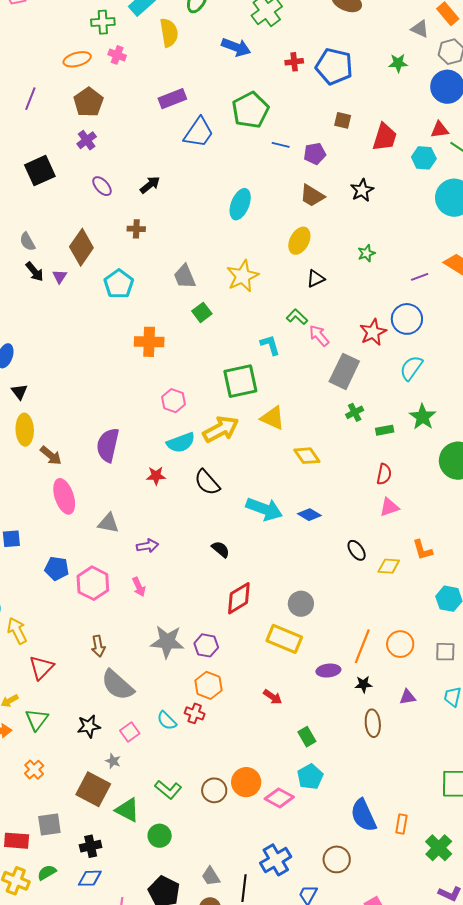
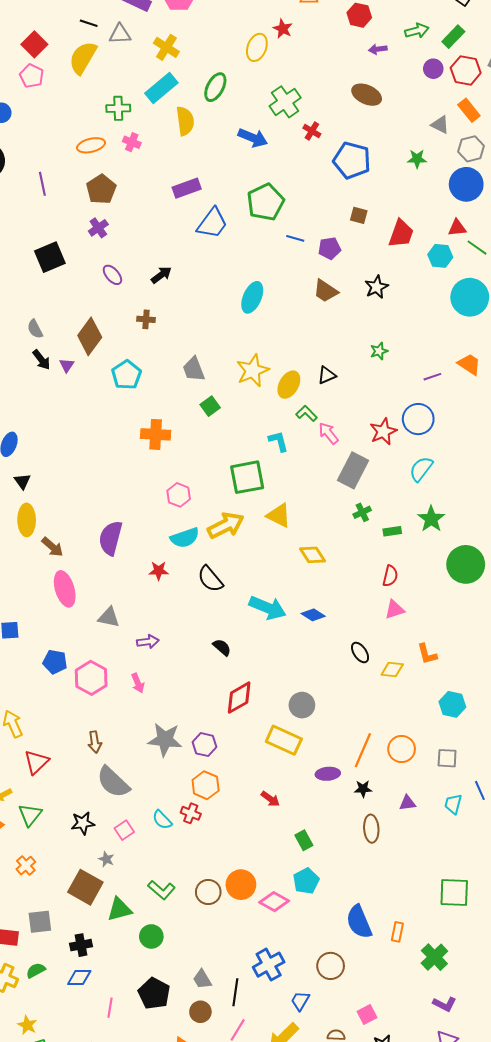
red cross: (294, 62) -> (312, 131), moved, turned 36
purple line: (30, 99) -> (42, 184), turned -35
yellow ellipse: (299, 241) -> (289, 385), moved
green triangle: (127, 810) -> (119, 909), turned -44

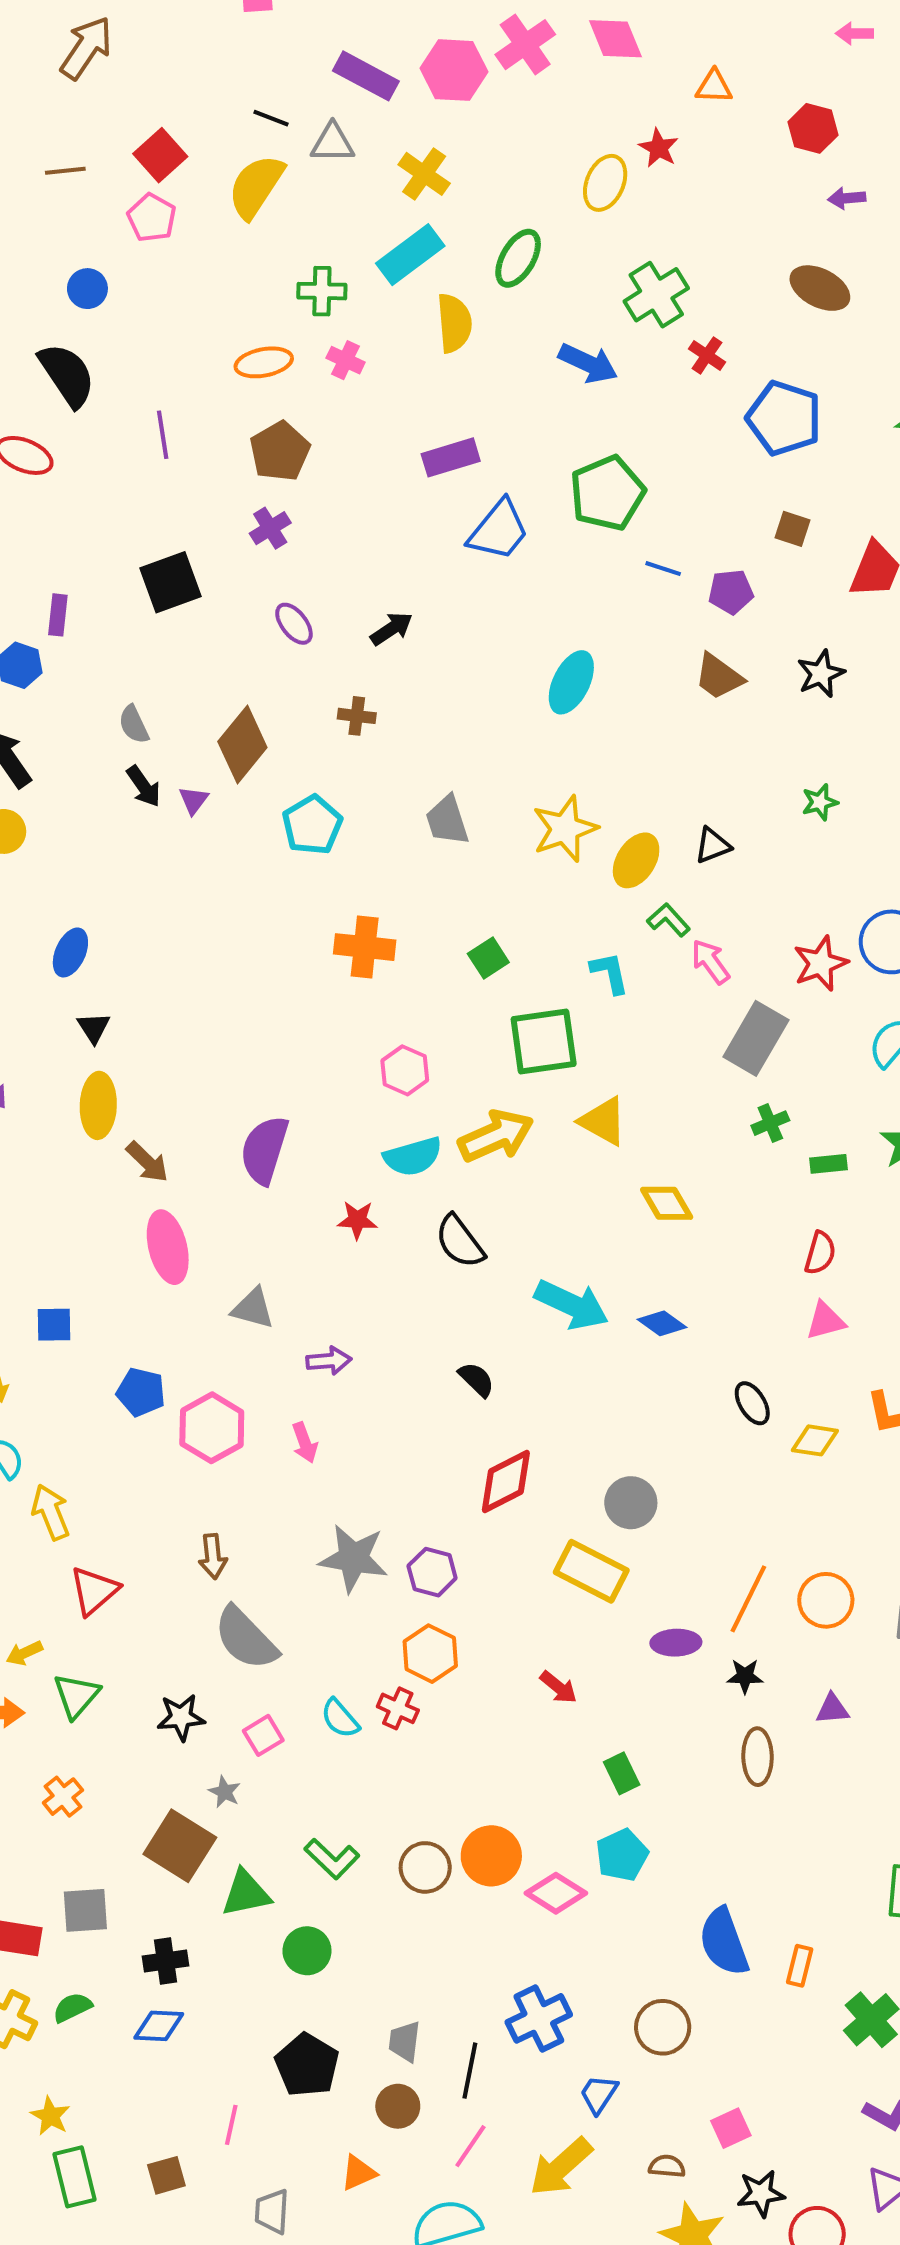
green square: (210, 406) -> (488, 958), moved
gray trapezoid: (202, 979) -> (405, 2041), turned 35
pink line: (110, 1008) -> (231, 2125), moved

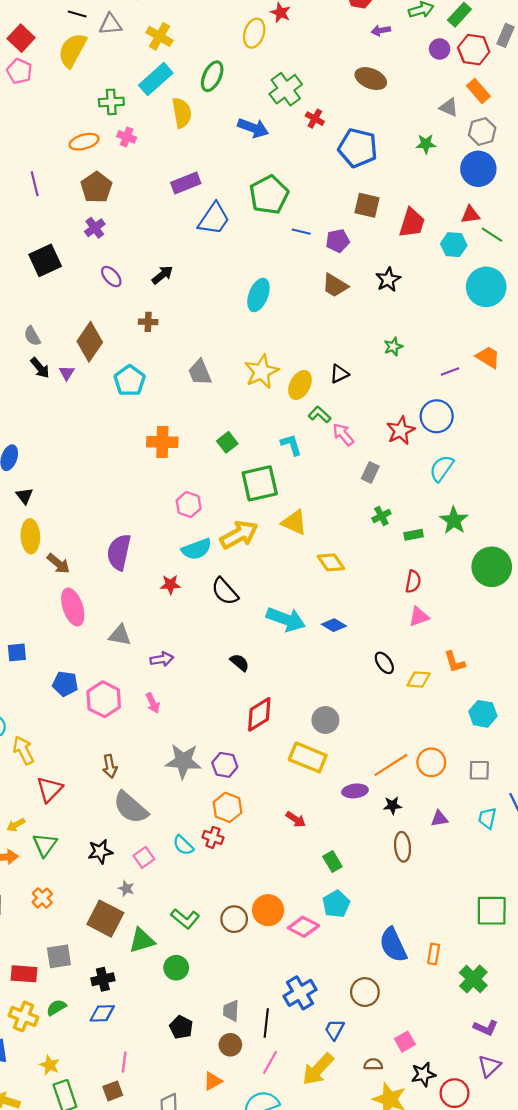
brown square: (792, 529) -> (367, 205), size x1.4
gray rectangle: (756, 1038) -> (370, 472), size x0.6
orange line: (748, 1599) -> (391, 765), turned 36
black pentagon: (307, 2065) -> (181, 1027), size x0.7
pink line: (231, 2125) -> (124, 1062), moved

